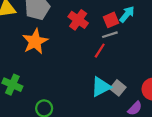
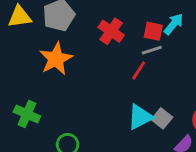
red square: (111, 20) -> (153, 31), turned 35

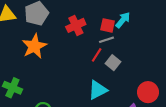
red cross: (111, 31) -> (76, 25), turned 30
gray square: (162, 118) -> (113, 63), moved

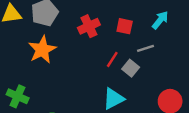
cyan arrow: (123, 20) -> (160, 20), moved
gray line: (106, 40) -> (145, 48), moved

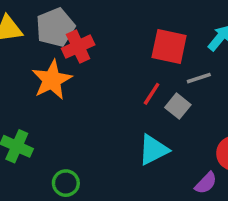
red cross: (89, 26) -> (78, 47), moved
red square: (125, 26) -> (169, 47), size x1.5

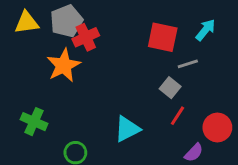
red line: (152, 94) -> (177, 116), moved
cyan triangle: (153, 150) -> (127, 129), moved

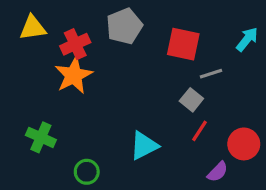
gray pentagon: (67, 21) -> (124, 26), moved
cyan arrow: (206, 30) -> (247, 39), moved
red cross: (86, 37) -> (75, 44), moved

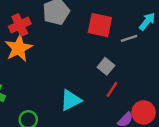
gray line: (211, 74) -> (129, 38), moved
red circle: (244, 144) -> (144, 112), moved

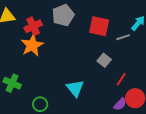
red line: (112, 89) -> (121, 79), moved
cyan triangle: (71, 100) -> (75, 88), turned -42

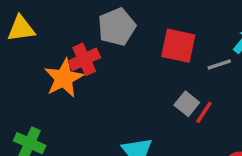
red cross: (33, 26) -> (84, 59), moved
red line: (121, 79) -> (204, 112), moved

